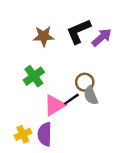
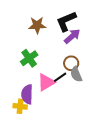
purple arrow: (102, 37) -> (72, 36), moved
yellow cross: (23, 134) -> (20, 106), turned 32
purple semicircle: (45, 134) -> (27, 94), moved

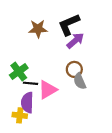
green cross: (29, 58) -> (19, 72), moved
black line: (60, 77) -> (30, 83), moved, turned 40

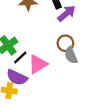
black line: (30, 83) -> (20, 58), turned -48
purple semicircle: (27, 103) -> (17, 77), turned -66

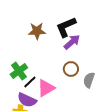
gray semicircle: (71, 55) -> (89, 80), moved, turned 42

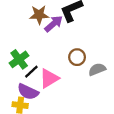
purple arrow: (72, 42) -> (54, 24), moved
gray semicircle: (89, 80) -> (97, 69), turned 49

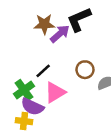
green cross: (19, 59) -> (24, 90), moved
black line: (31, 72) -> (43, 71), moved

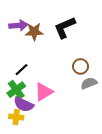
purple arrow: (60, 34) -> (18, 25), moved, turned 36
brown circle: (85, 70) -> (81, 66), moved
black line: (43, 71) -> (22, 70), moved

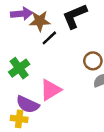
black line: (22, 70) -> (49, 38), moved
green cross: (16, 90) -> (19, 68), moved

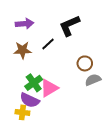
brown star: (40, 21) -> (22, 50), moved
green cross: (19, 68) -> (34, 83), moved

